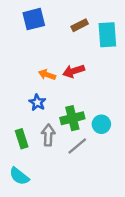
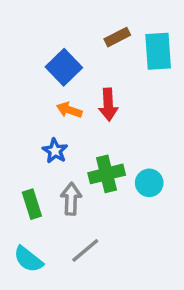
blue square: (34, 19) -> (64, 67), moved, turned -30
red arrow: (74, 71) -> (108, 105), turned -75
gray line: (77, 146) -> (85, 250), moved

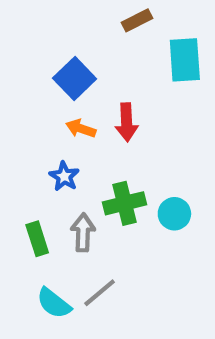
brown rectangle: (117, 37) -> (137, 20), moved
cyan semicircle: (28, 259) -> (54, 303), moved

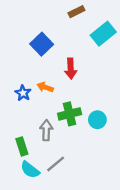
cyan rectangle: (185, 60) -> (103, 34), turned 55
orange arrow: (81, 128) -> (45, 87), moved
blue star: (64, 176) -> (23, 93), moved
green rectangle: (37, 239) -> (22, 146), moved

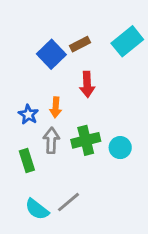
brown rectangle: (76, 12) -> (80, 44), moved
orange arrow: (45, 87) -> (56, 107), turned -105
gray arrow: (46, 130) -> (51, 140), moved
green rectangle: (22, 146) -> (27, 160), moved

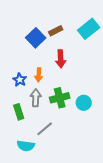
gray line: (69, 202) -> (45, 129), moved
cyan semicircle: (37, 209) -> (26, 146), turned -30

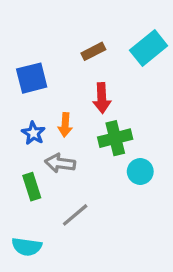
blue square: (36, 38) -> (32, 78), moved, turned 30
gray arrow: (36, 98) -> (60, 163), turned -84
green cross: (60, 98) -> (115, 138), moved
cyan semicircle: (26, 146) -> (27, 247), moved

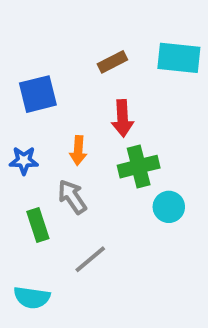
cyan rectangle: (149, 48) -> (179, 58), turned 45
blue star: (33, 133) -> (24, 161), moved, turned -30
gray arrow: (60, 163) -> (72, 197), turned 48

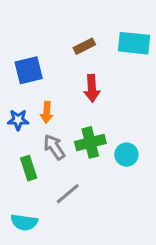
orange arrow: (78, 150) -> (47, 112), moved
green cross: (139, 167) -> (90, 142), moved

